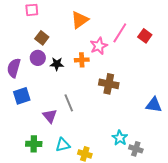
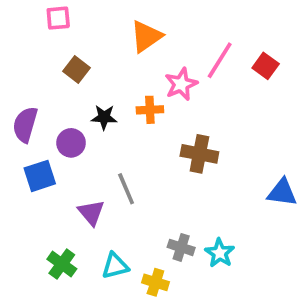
purple circle: (38, 58) -> (71, 143), moved
green cross: (34, 144) -> (62, 264), turned 35
gray cross: (136, 149) -> (181, 247), moved

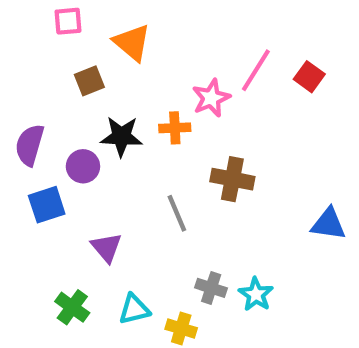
orange triangle: (146, 36) -> (132, 42), moved, turned -45
brown square: (77, 69) -> (89, 81), turned 30
black star: (104, 117) -> (121, 136), size x1.4
gray line: (126, 189) -> (177, 213), moved

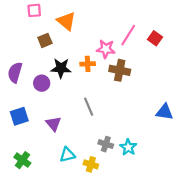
pink star: (211, 98) -> (106, 49), turned 30
brown cross: (232, 179) -> (120, 70), moved
blue square: (47, 205) -> (19, 116), moved
green cross: (72, 307) -> (22, 160), moved

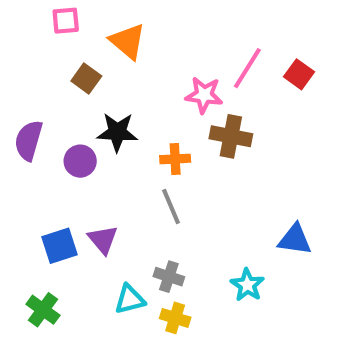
brown square: (45, 40) -> (86, 78), turned -32
orange cross: (88, 64) -> (175, 159), moved
blue triangle: (165, 112) -> (295, 240), moved
blue square: (19, 116) -> (59, 246), moved
gray cross: (106, 144) -> (169, 277), moved

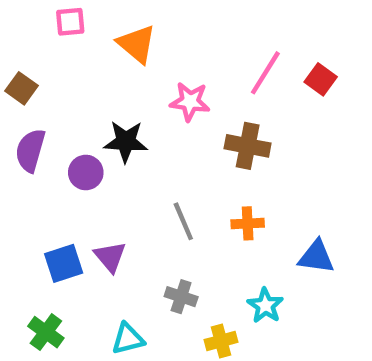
brown square: (86, 78) -> (21, 88), moved
pink star: (204, 95) -> (190, 102), moved
orange cross: (175, 159) -> (248, 223), moved
cyan triangle: (130, 299) -> (128, 339), moved
yellow cross: (175, 318) -> (221, 341), moved, turned -32

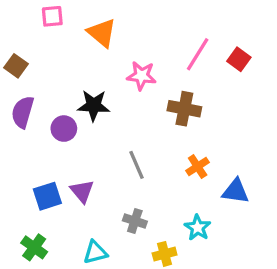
orange cross: (248, 223) -> (198, 167), moved, turned -30

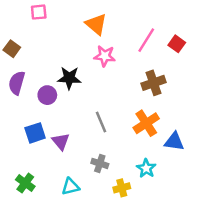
orange triangle: (102, 33) -> (96, 24), moved
brown cross: (184, 109) -> (154, 83), moved, turned -30
orange cross: (198, 167) -> (146, 123), size x1.5
blue square: (47, 196) -> (35, 133), moved

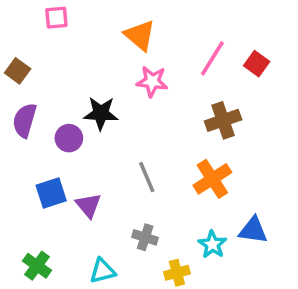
blue triangle: (174, 142) -> (253, 230), moved

